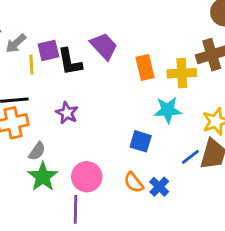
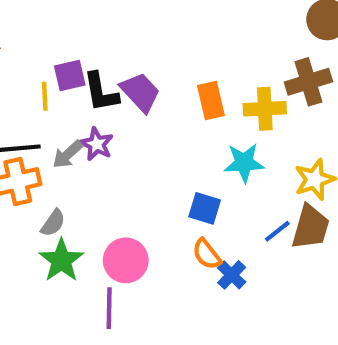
gray arrow: (16, 43) -> (68, 154), moved
purple trapezoid: (104, 46) -> (140, 92), moved
purple star: (67, 113) -> (97, 144), moved
orange semicircle: (134, 182) -> (207, 254), moved

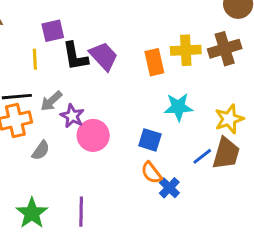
purple square: (70, 76) -> (53, 31), moved
yellow cross: (265, 109) -> (186, 50), moved
purple star: (97, 144) -> (72, 116), moved
green star: (61, 260) -> (32, 213), moved
pink circle: (126, 260) -> (93, 135), moved

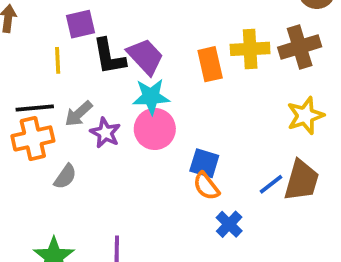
cyan star: (178, 107) -> (151, 97), moved
yellow star: (229, 119) -> (305, 116), moved
pink circle: (93, 135) -> (155, 129), moved
orange semicircle: (151, 173) -> (206, 186), moved

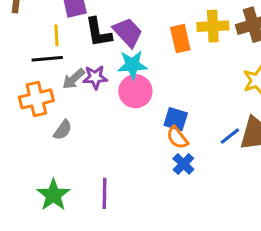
black line: (35, 108) -> (47, 59), moved
purple star: (105, 133) -> (95, 77), moved, turned -30
blue cross: (229, 224) -> (183, 164), moved

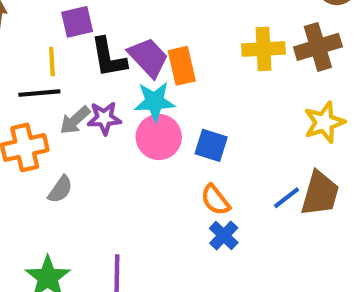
orange rectangle: (180, 39) -> (182, 66), moved
blue square: (176, 119) -> (211, 145), moved

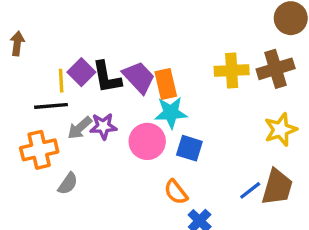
purple square: (77, 22) -> (81, 72), moved, turned -32
cyan star: (155, 101) -> (171, 113), moved
orange semicircle: (215, 200) -> (176, 192), moved

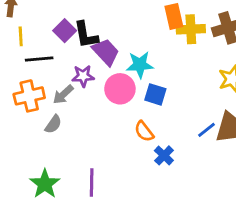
purple trapezoid: (139, 77) -> (106, 52), moved
yellow line: (61, 81) -> (21, 36), moved
orange rectangle: (166, 84) -> (174, 16), moved
gray arrow: (80, 128) -> (63, 94), moved

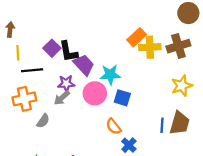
orange rectangle: (174, 16) -> (137, 37), turned 60
gray arrow: (63, 94) -> (62, 98), moved
blue line: (206, 130) -> (162, 125), turned -48

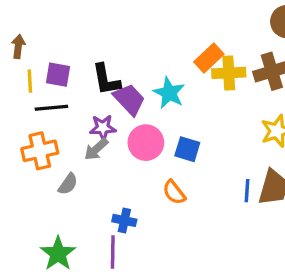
purple square: (52, 48) -> (58, 75), moved, turned -35
cyan star: (110, 75) -> (169, 93), moved, turned 30
blue cross: (129, 145) -> (124, 220), moved, turned -32

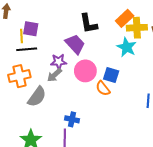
black L-shape: (106, 80) -> (88, 24), moved
yellow line: (30, 81) -> (21, 36), moved
cyan star: (169, 93) -> (127, 47), moved
gray semicircle: (68, 184) -> (37, 97), size x1.5
orange semicircle: (174, 192) -> (103, 88), moved

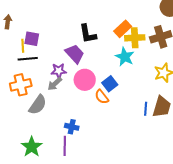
blue square: (111, 75) -> (110, 84), turned 35

